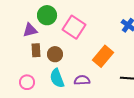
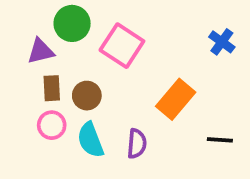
purple semicircle: (82, 80) -> (137, 144), turned 98
pink circle: (27, 82) -> (52, 125), moved

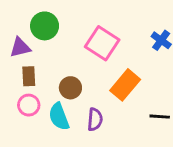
pink square: (122, 46) -> (102, 43), moved
brown circle: (87, 96) -> (70, 88), moved

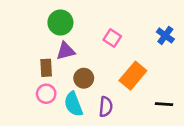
pink square: (102, 43) -> (112, 38), size x0.6
purple triangle: (20, 47) -> (66, 51), moved

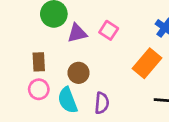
purple triangle: (66, 51) -> (77, 33), moved
orange rectangle: (133, 76) -> (147, 63), moved

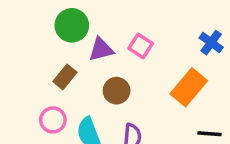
brown rectangle: (39, 62) -> (65, 77), moved, turned 42
brown circle: (78, 73) -> (117, 91), moved

